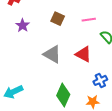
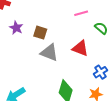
brown square: (58, 19) -> (40, 33), moved

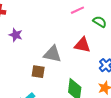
brown square: (40, 33) -> (38, 72), moved

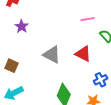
brown square: (38, 72) -> (12, 66), moved

